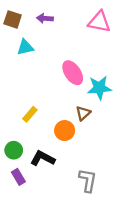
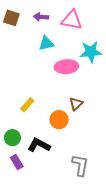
pink triangle: (99, 22) -> (72, 20), moved
cyan triangle: (25, 47) -> (46, 43), moved
pink ellipse: (73, 73) -> (66, 67), turned -60
cyan star: (99, 88) -> (91, 52), moved

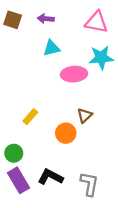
pink triangle: (72, 20) -> (96, 22), moved
black L-shape: (39, 145) -> (50, 177), moved
purple rectangle: (17, 162) -> (19, 180), size x1.5

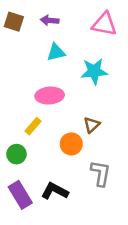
cyan star: (101, 58) -> (94, 71), moved
pink ellipse: (74, 74) -> (50, 96), moved
green circle: (14, 153) -> (16, 154), moved
gray L-shape: (89, 184) -> (101, 173), moved

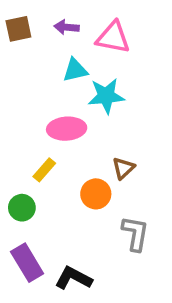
brown square: (14, 22) -> (18, 29), turned -30
pink triangle: (104, 24) -> (113, 38), moved
cyan star: (94, 71) -> (106, 96), moved
black L-shape: (55, 191) -> (73, 278), moved

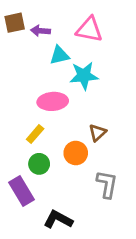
purple arrow: (67, 27) -> (40, 31), moved
green circle: (22, 208) -> (39, 164), moved
purple rectangle: (27, 263) -> (21, 191), moved

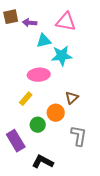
green circle: (39, 164) -> (38, 125), moved

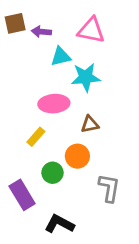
brown triangle: (72, 98) -> (90, 124), moved, turned 32

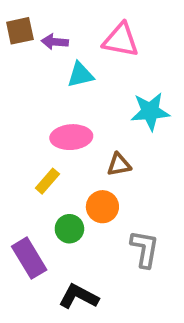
cyan star: (86, 77) -> (150, 111), moved

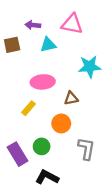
brown square: (20, 31) -> (12, 45), moved
green circle: (69, 229) -> (42, 146), moved

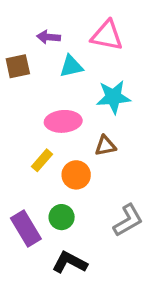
cyan star: (90, 67) -> (113, 97), moved
orange circle: (61, 123) -> (76, 175), moved
gray L-shape: (86, 149) -> (128, 220), turned 50

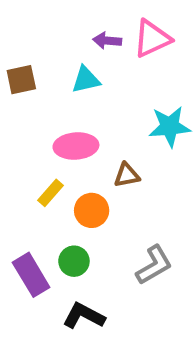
pink triangle: (107, 35) -> (152, 39), moved, turned -36
purple arrow: (49, 37) -> (107, 41), moved
cyan star: (113, 97) -> (170, 126), moved

